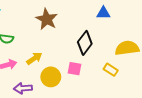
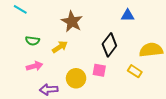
yellow arrow: (34, 58) -> (60, 47), moved

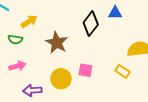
brown star: (72, 22) -> (57, 43), moved
black diamond: (109, 45) -> (91, 24), moved
yellow arrow: (60, 47) -> (29, 21), moved

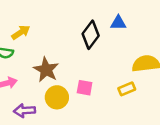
brown star: (57, 43) -> (46, 70), moved
yellow rectangle: (123, 71) -> (127, 89), turned -56

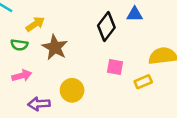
brown star: (46, 70) -> (55, 47), moved
pink square: (85, 88) -> (115, 67), moved

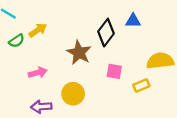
green semicircle: (19, 45) -> (17, 41), moved, turned -42
brown star: (55, 47) -> (79, 53), moved
pink arrow: (22, 76) -> (38, 73), moved

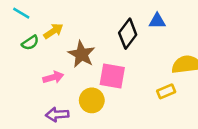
brown star: (79, 53) -> (82, 54), moved
pink square: (114, 71) -> (112, 76), moved, size x1.5

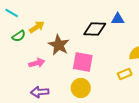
black diamond: (128, 34) -> (95, 29), turned 55
yellow circle: (92, 100) -> (81, 88), moved

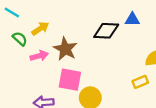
green semicircle: (19, 36) -> (20, 39), turned -104
pink square: (83, 62) -> (70, 80), moved
pink arrow: (37, 63) -> (39, 56), moved

